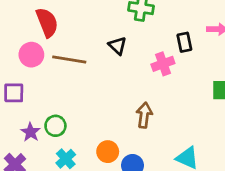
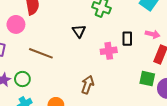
brown line: (69, 59) -> (41, 53), moved

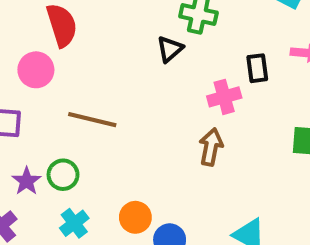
black triangle: (79, 31) -> (170, 49), moved, turned 32
brown arrow: (88, 85) -> (211, 147), moved

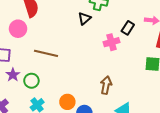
black rectangle: (257, 68) -> (128, 28), turned 40
brown arrow: (211, 147) -> (106, 85), moved
purple star: (27, 181) -> (13, 75), moved

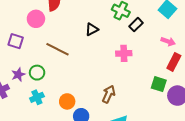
black triangle: (85, 18) -> (92, 29), moved
black rectangle: (128, 28) -> (136, 25), moved
purple star: (13, 75) -> (18, 75), moved

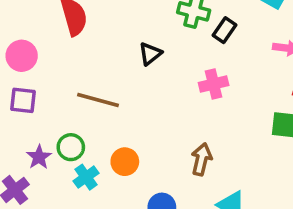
pink circle: (36, 19) -> (22, 56), moved
cyan cross: (37, 97) -> (86, 177), moved
orange circle: (67, 101) -> (125, 162), moved

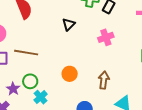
brown line: (98, 100) -> (26, 53), moved
orange circle: (125, 162) -> (70, 74), moved

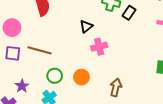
pink cross: (106, 37) -> (99, 47), moved
green circle: (30, 81) -> (55, 76), moved

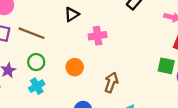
black triangle: (86, 26) -> (72, 14), moved
green circle: (55, 76) -> (36, 62), moved

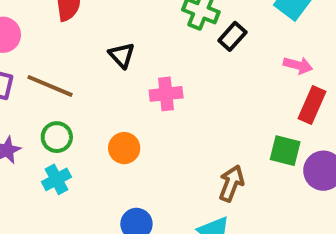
black triangle: (72, 14) -> (122, 55), turned -42
brown arrow: (111, 82) -> (231, 183), moved

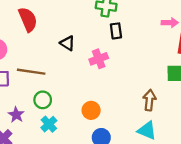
black rectangle: (232, 36) -> (116, 31), moved, turned -35
orange circle: (124, 148) -> (91, 110), moved

